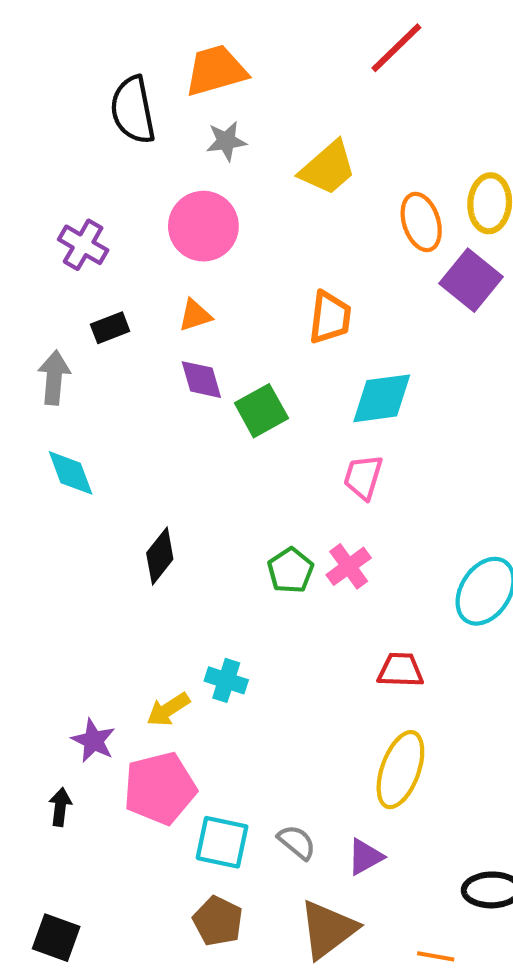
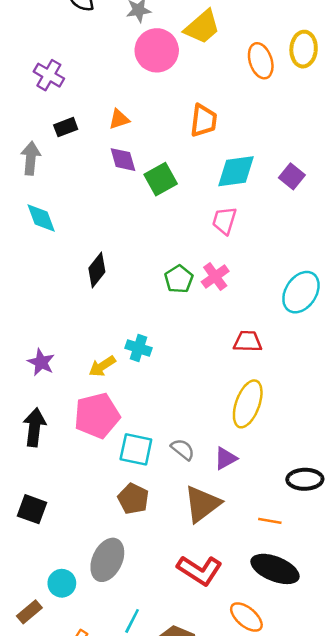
pink circle: (203, 226) -> (157, 50), moved
purple square: (471, 280) -> (292, 176), moved, size x0.7
purple star: (93, 741) -> (41, 362), moved
black arrow: (60, 807) -> (35, 427), size x1.6

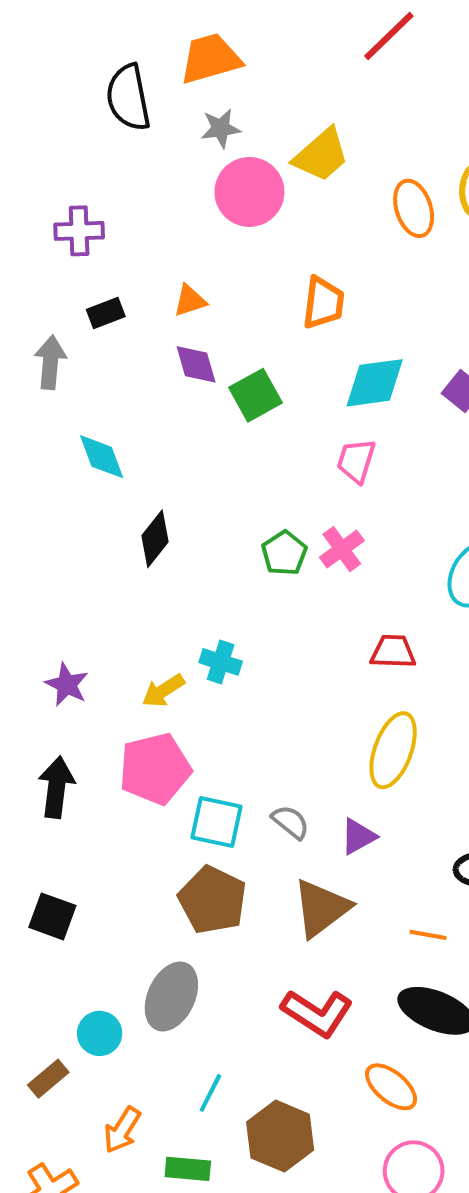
purple cross: (49, 75) -> (79, 231), turned -32
cyan diamond: (41, 218) -> (102, 457), moved
brown pentagon: (133, 499) -> (212, 900), size x1.4

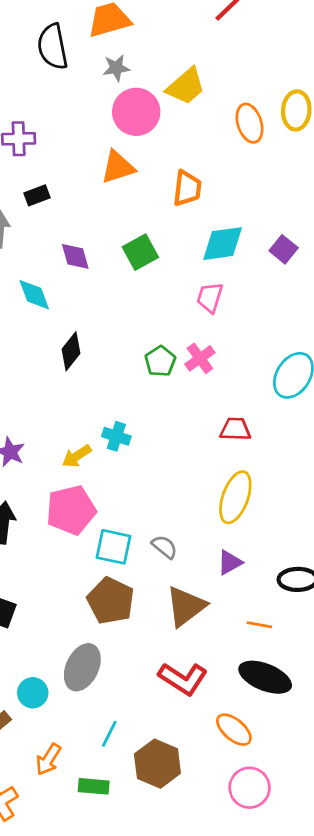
orange triangle: (190, 301) -> (118, 167), moved, size x1.5
purple diamond: (196, 364) -> (75, 256), moved
purple triangle: (358, 836) -> (230, 562), moved

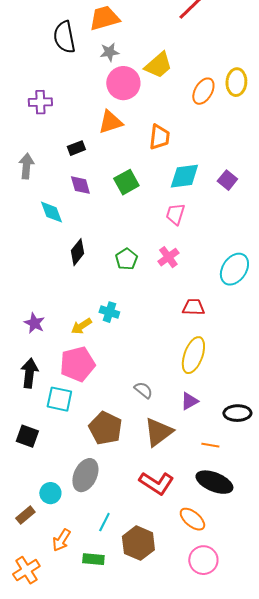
orange ellipse: (250, 123) -> (203, 91), turned 48
black rectangle: (37, 195) -> (76, 148), moved
green pentagon: (160, 361) -> (126, 259), moved
cyan square: (114, 547) -> (59, 399), moved

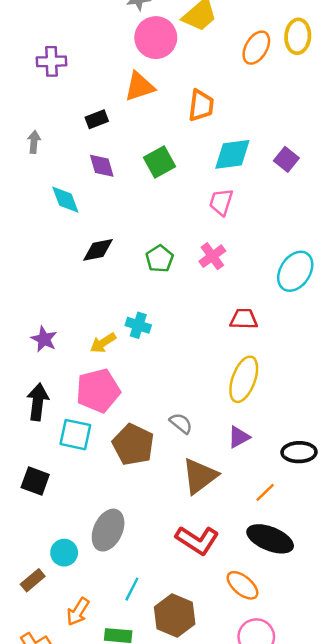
gray arrow: (26, 166) -> (34, 142), size x0.7
black diamond: (77, 252) -> (98, 250), turned 40
brown pentagon: (105, 428) -> (133, 445), moved
orange line: (210, 445) -> (265, 492), turned -54

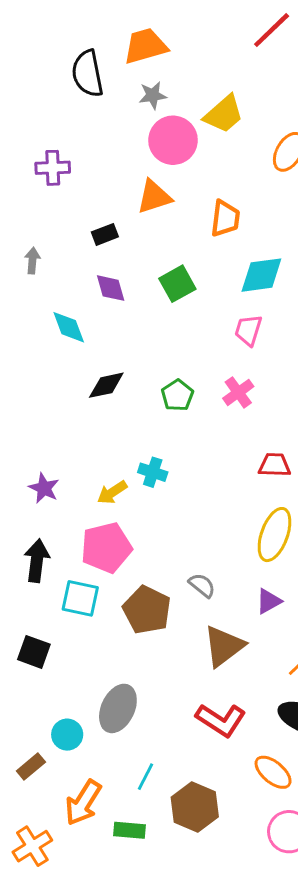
orange arrow: (78, 612) -> (83, 803), size x1.4

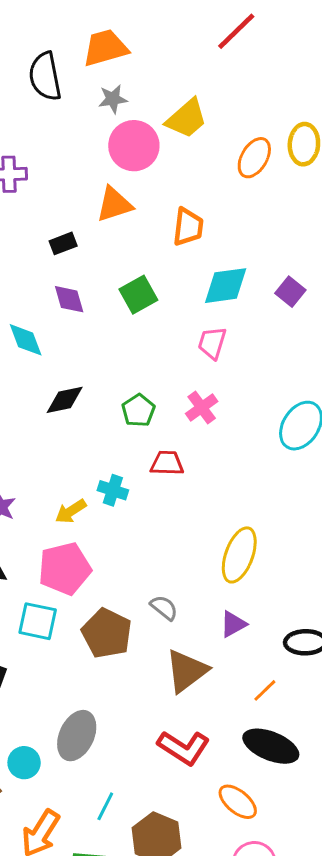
red trapezoid: (274, 465) -> (167, 463), moved

